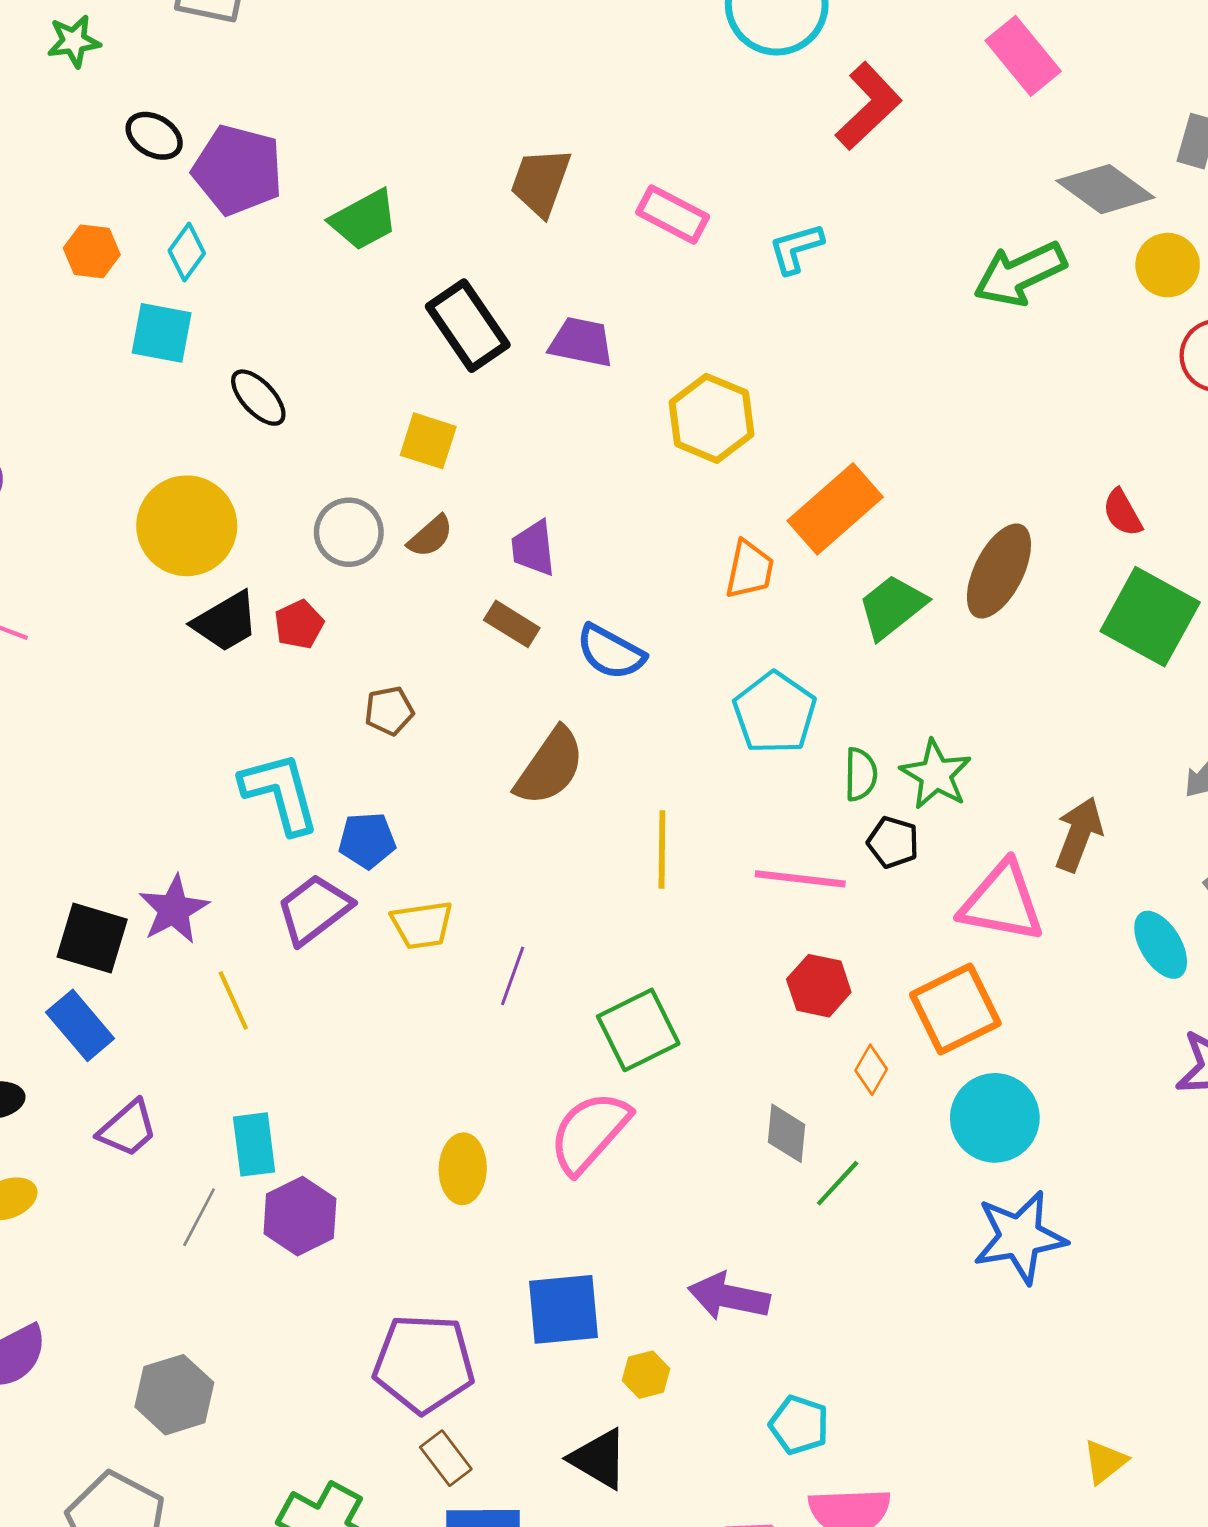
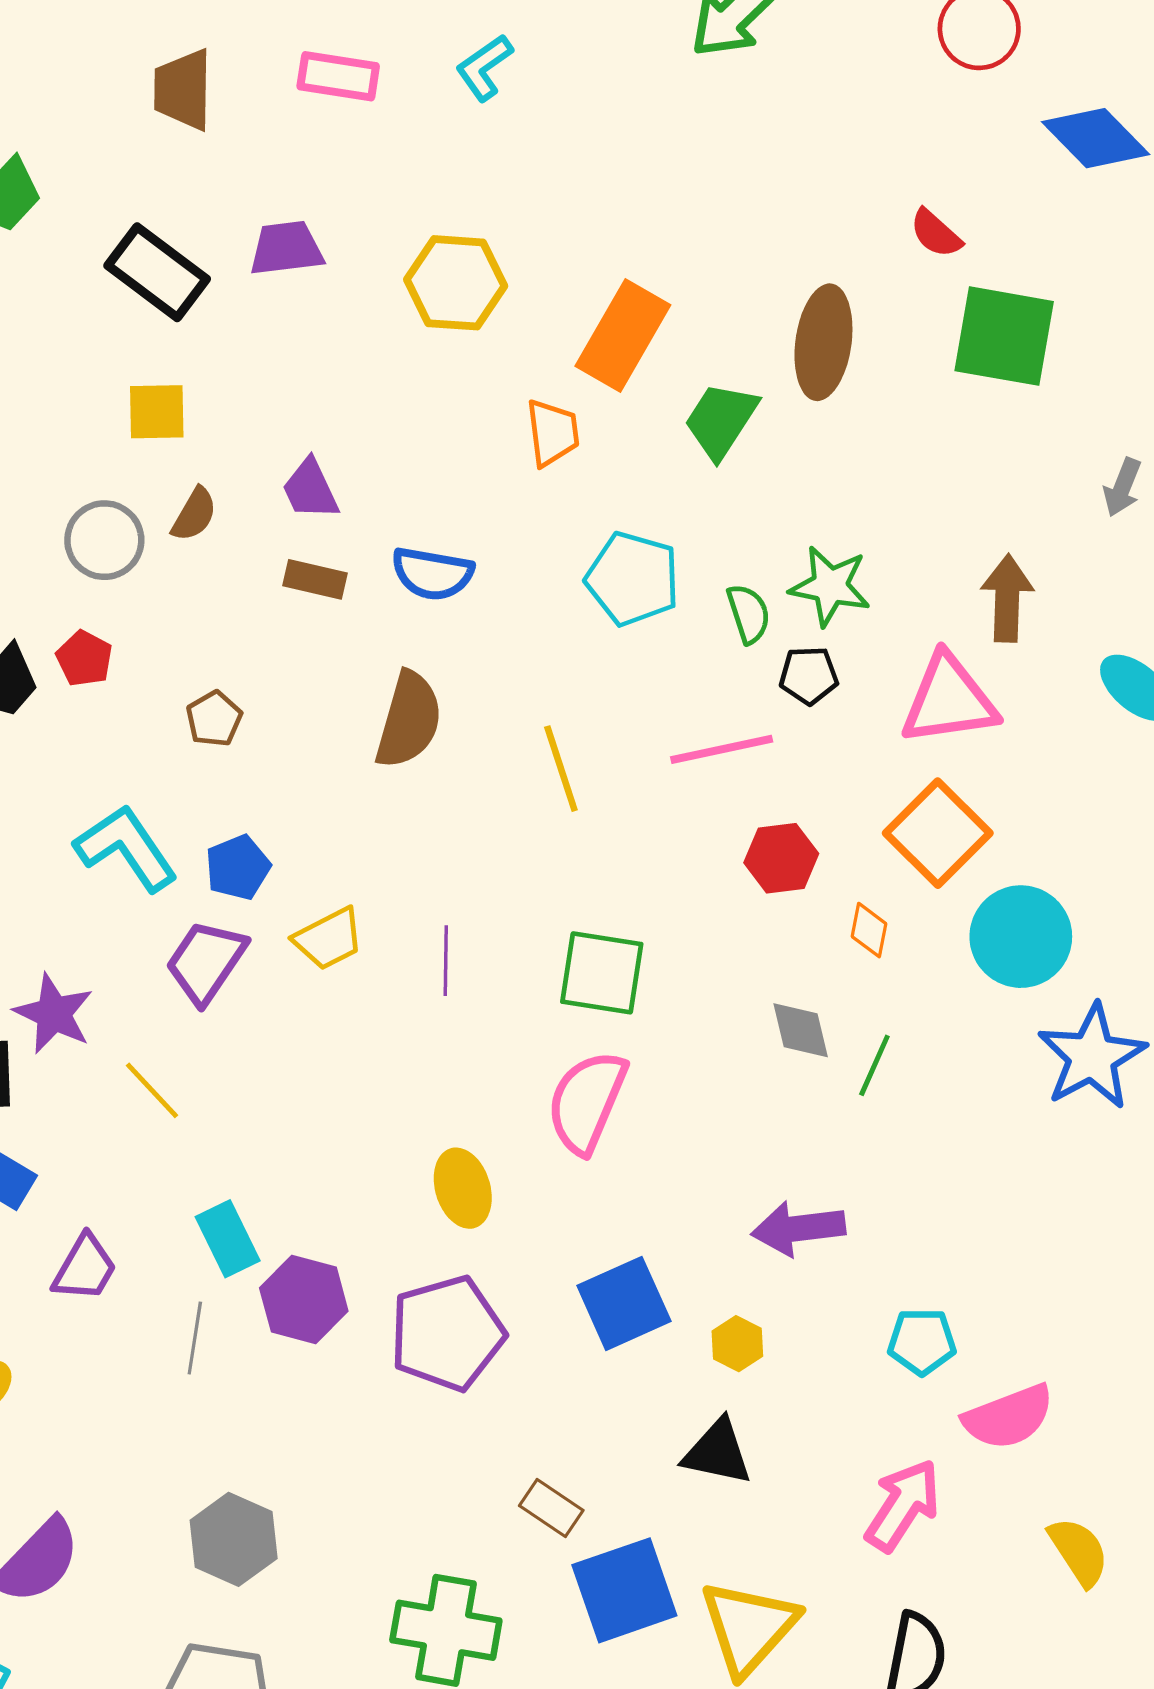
green square: (638, 1030) -> (602, 973), turned -36
purple pentagon: (424, 1364) -> (447, 1333), moved

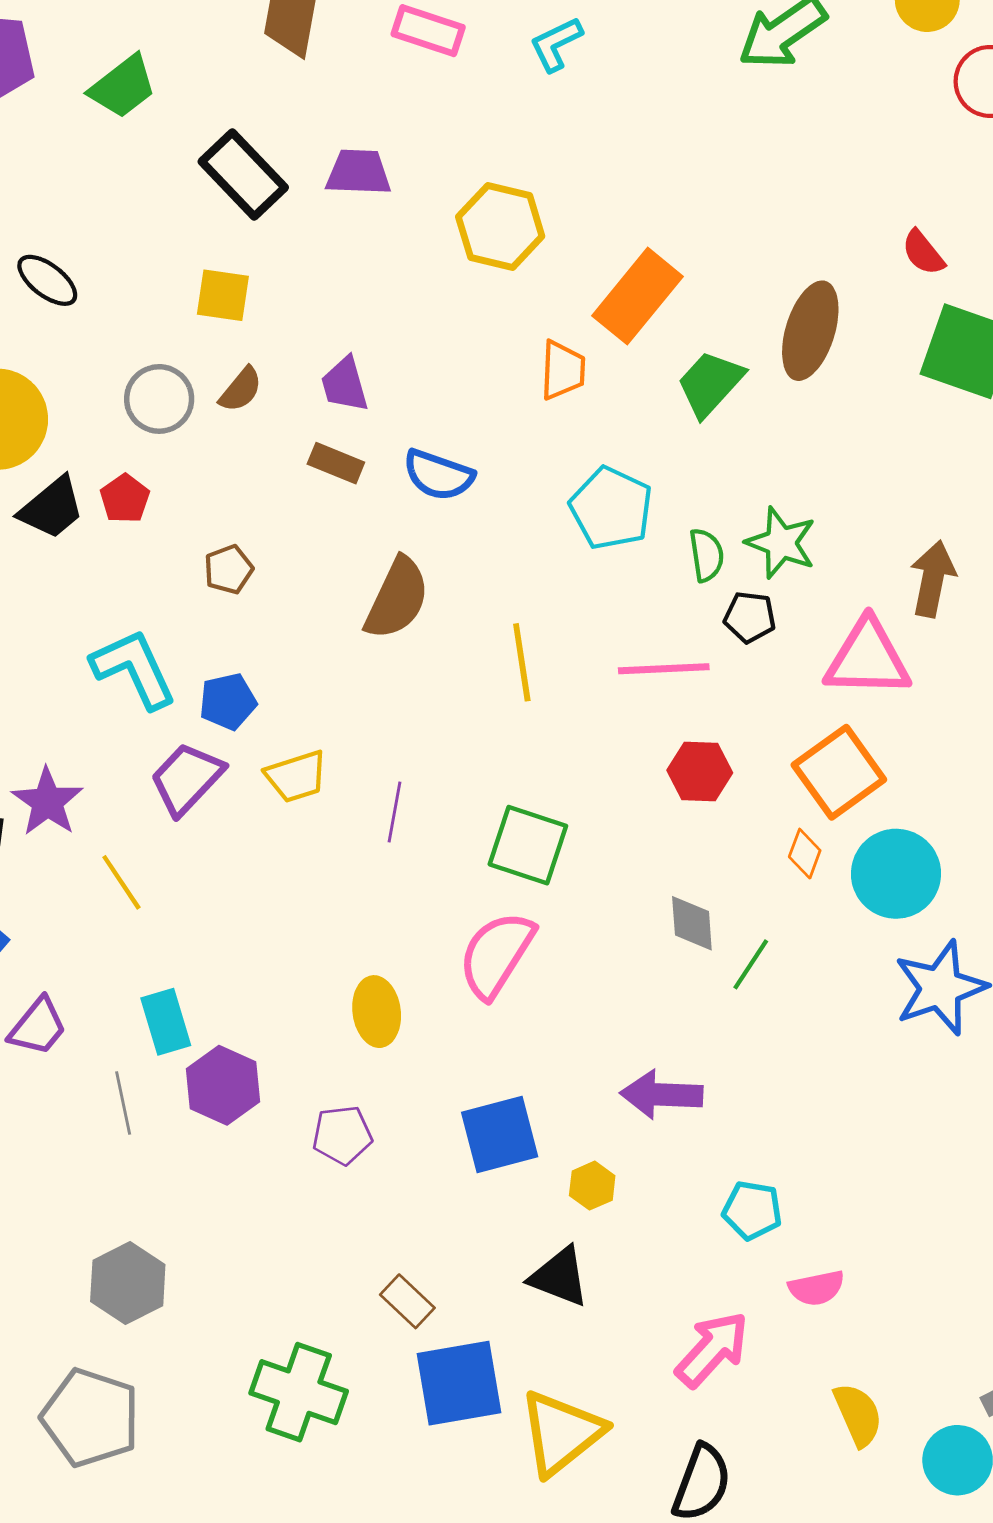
orange diamond: (869, 930) -> (805, 854), moved
purple pentagon: (447, 1333) -> (342, 1135), size x0.6
gray line: (195, 1338) -> (123, 1103), turned -30
pink semicircle: (1009, 1417) -> (817, 1288), size x0.7

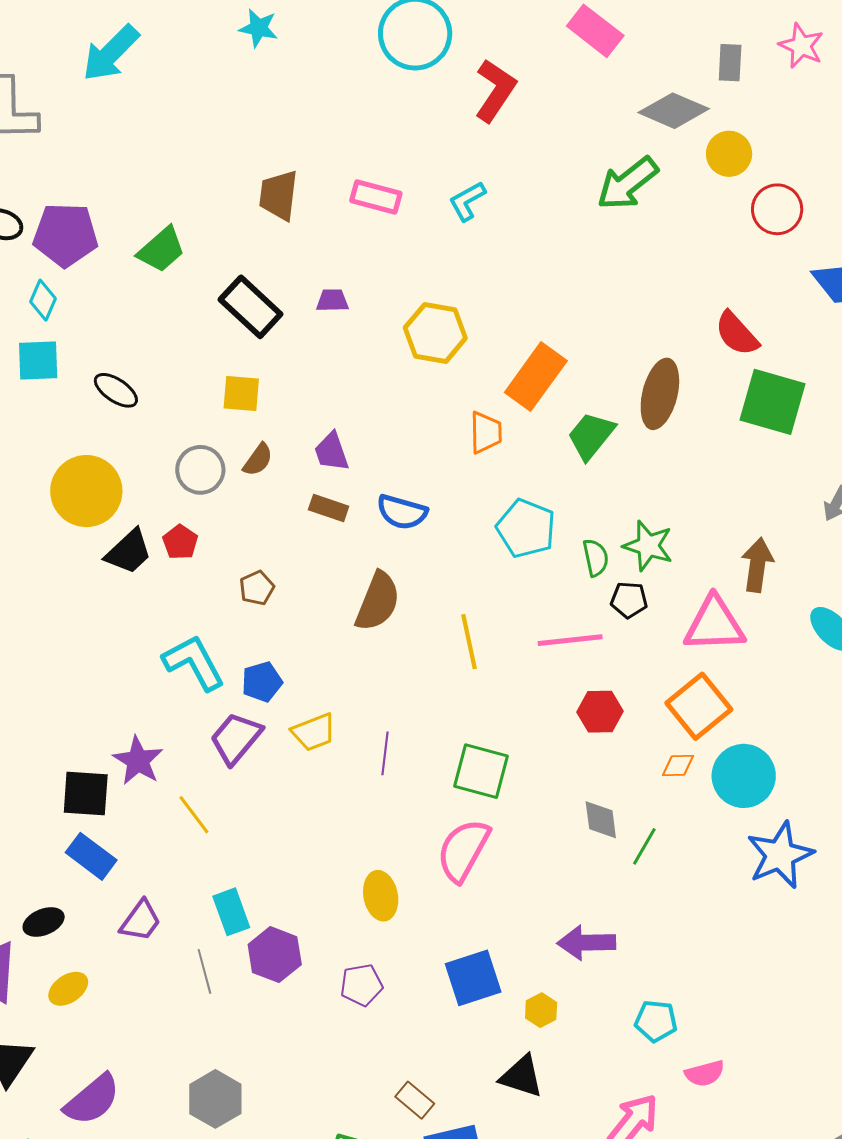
purple trapezoid: (359, 172) -> (332, 300), size x0.7
red semicircle: (923, 253) -> (737, 334), size x1.4
orange diamond: (805, 854) -> (678, 765), turned 72

